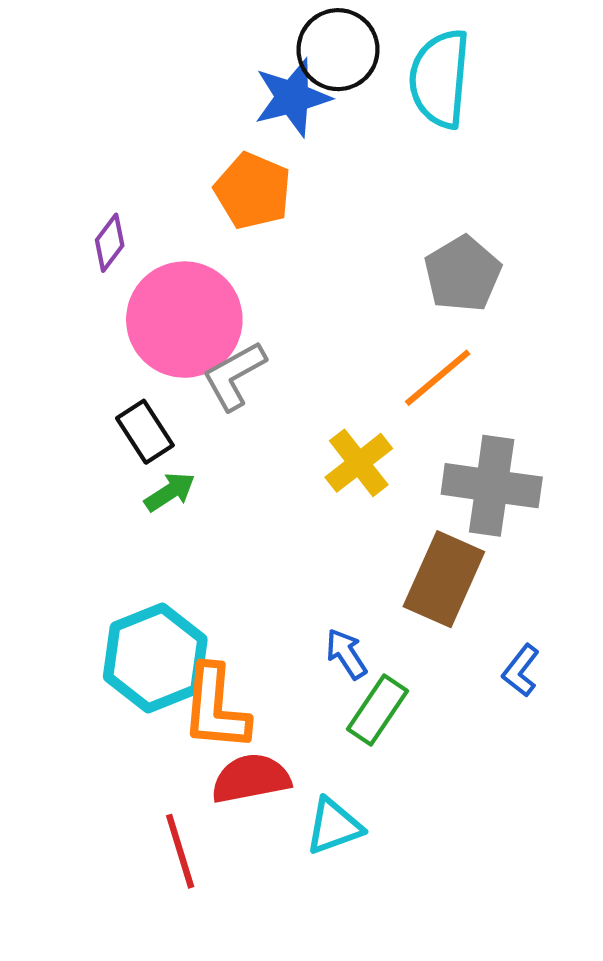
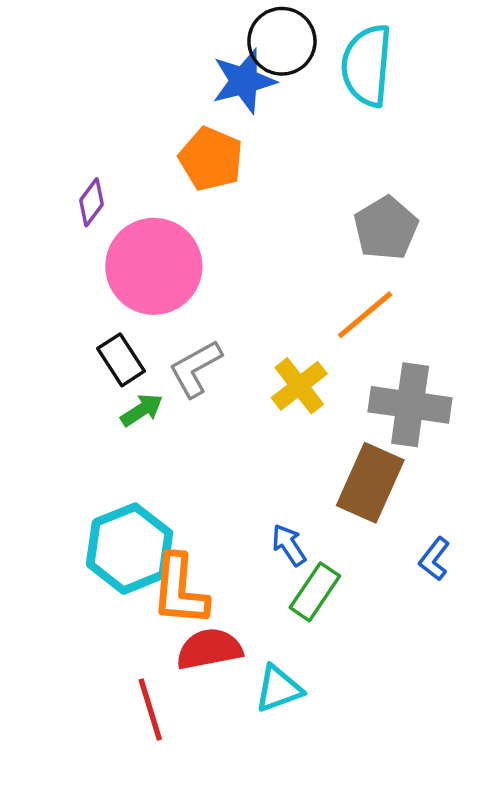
gray L-shape: (234, 376) -> (195, 368), moved

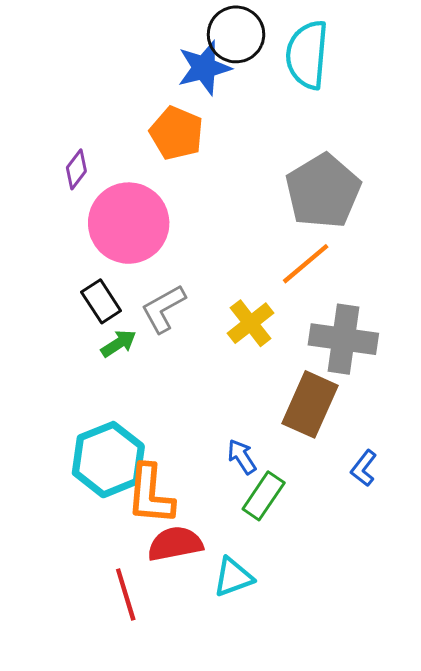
gray pentagon: (386, 228) -> (323, 191), size x1.4

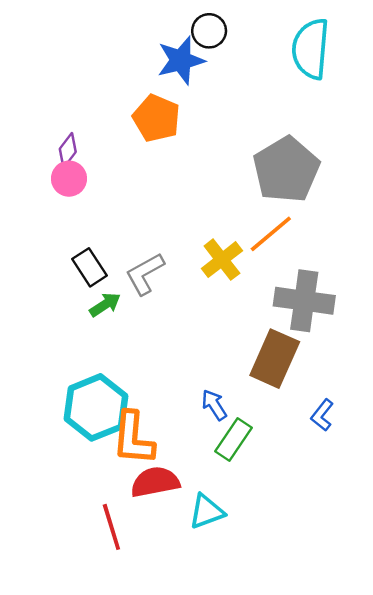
black circle: (236, 34) -> (209, 31), size x0.7
cyan semicircle: (307, 55) -> (311, 49), moved
pink circle: (129, 223) -> (69, 179), moved, size x0.5
yellow cross: (251, 323) -> (222, 260), moved

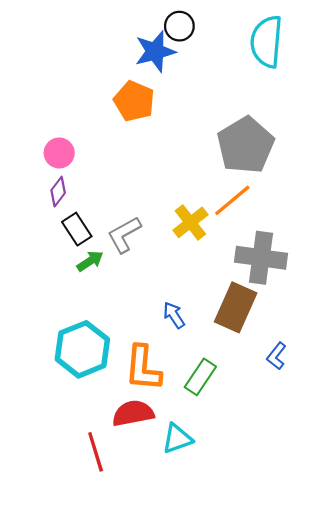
purple diamond: (68, 150) -> (58, 192), moved
blue arrow: (214, 405) -> (174, 315), moved
orange L-shape: (133, 438) -> (143, 368), moved

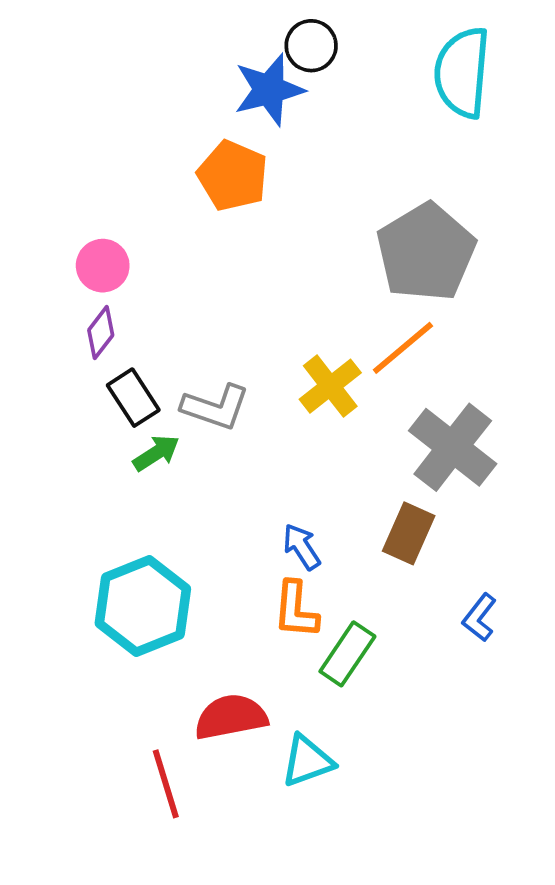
gray L-shape: (124, 235) -> (215, 407), turned -132
gray cross: (261, 258) -> (453, 447), turned 30
brown rectangle: (236, 307) -> (409, 533), size x0.7
orange L-shape: (143, 368) -> (296, 610), moved, size x0.7

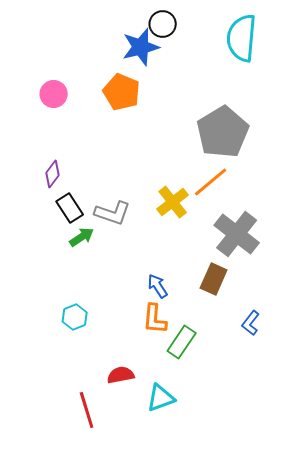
pink circle: (103, 266) -> (54, 94), moved
cyan hexagon: (143, 606) -> (75, 317), size x0.5
red semicircle: (231, 717) -> (121, 375), size x0.7

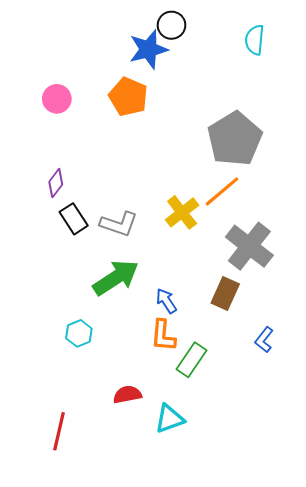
cyan semicircle: (242, 38) -> (255, 40), size x0.6
green arrow: (82, 237) -> (116, 278), moved, size x1.8
red line: (87, 410) -> (59, 431), moved, turned 30

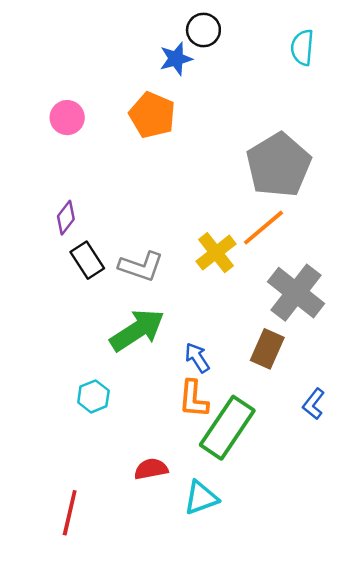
blue star: (148, 49) -> (176, 59), size x0.7
green rectangle: (191, 360) -> (227, 428), size x1.5

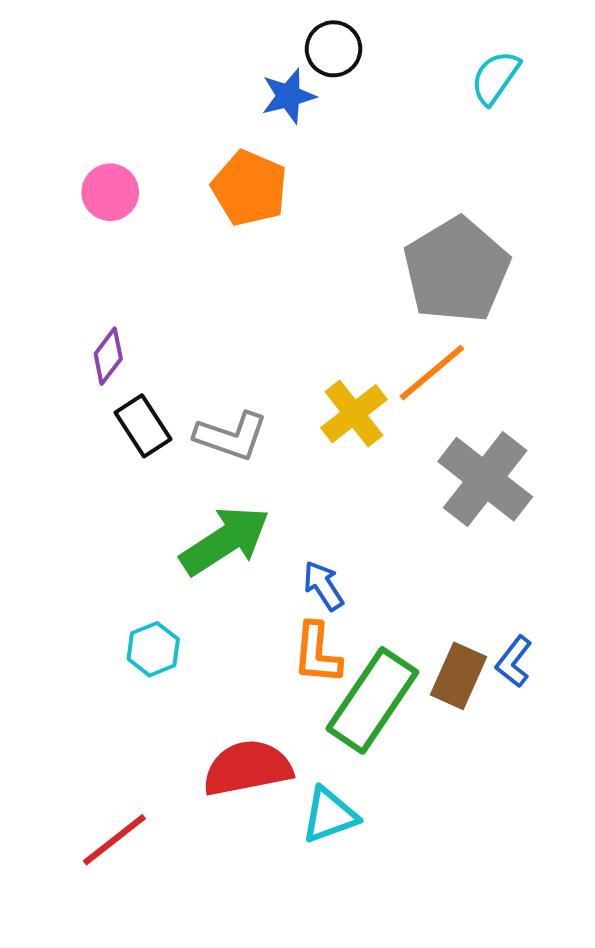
cyan semicircle: (302, 48) -> (495, 78), turned 30
brown rectangle: (267, 349) -> (459, 676), moved
red semicircle: (151, 469) -> (247, 768), size x1.6
red line: (70, 513) -> (114, 840), turned 39

